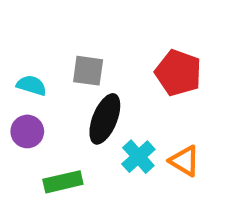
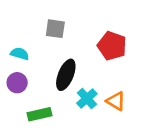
gray square: (88, 71) -> (55, 29), moved

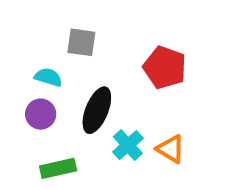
cyan semicircle: (20, 54) -> (48, 77), moved
purple circle: (17, 83) -> (41, 114), moved

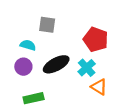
black ellipse: (97, 110) -> (56, 64), turned 40
cyan cross: (128, 145) -> (87, 68), moved

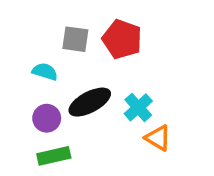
red pentagon: (96, 39) -> (122, 39), moved
purple circle: (23, 67) -> (47, 118), moved

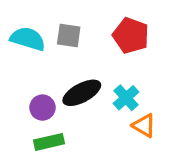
red pentagon: (122, 39) -> (131, 36), moved
cyan semicircle: (45, 72) -> (28, 39), moved, size x1.5

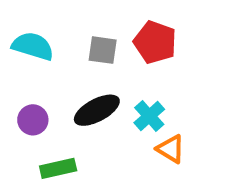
gray square: (69, 36) -> (103, 50), moved
purple circle: (42, 108) -> (33, 120), moved

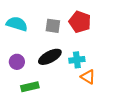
cyan cross: (149, 116) -> (77, 60), turned 35

